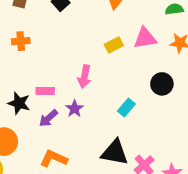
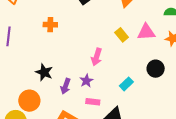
yellow rectangle: (114, 45) -> (122, 35), turned 72
pink rectangle: (45, 91) -> (93, 102), moved
purple arrow: (48, 118) -> (66, 86), turned -35

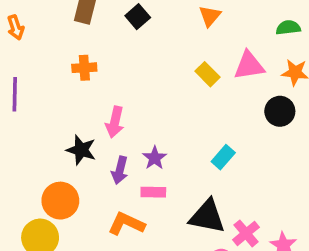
pink arrow: (97, 57) -> (115, 122), moved
black circle: (156, 69) -> (280, 111), moved
pink rectangle: (93, 102) -> (153, 192), moved

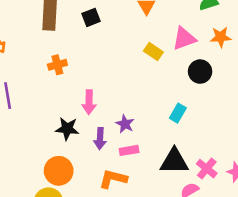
black square: (138, 17) -> (91, 17), turned 30
black circle: (280, 111) -> (200, 72), moved

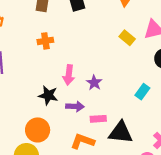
purple star: (125, 124) -> (94, 83), moved
purple arrow: (100, 139) -> (75, 106), turned -96
black triangle: (174, 161) -> (121, 132), moved

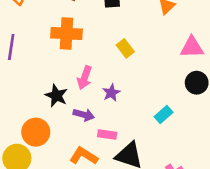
yellow rectangle: (127, 38) -> (125, 48), moved
orange cross: (45, 41) -> (67, 33), size x1.6

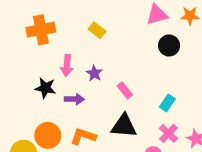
cyan rectangle: (164, 115) -> (167, 103), moved
orange circle: (36, 132) -> (48, 135), moved
pink rectangle: (107, 134) -> (125, 90), moved, turned 56

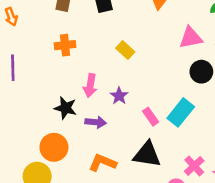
orange cross: (41, 30) -> (65, 45), size x0.7
cyan rectangle: (167, 103) -> (181, 112), moved, size x1.5
orange circle: (48, 135) -> (54, 147), moved

